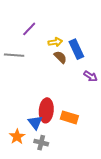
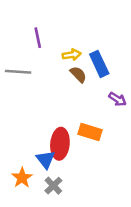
purple line: (29, 29) -> (38, 38), turned -56
orange rectangle: (69, 117) -> (90, 132), moved
gray cross: (41, 143) -> (53, 186), turned 32

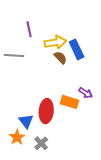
yellow arrow: (72, 55) -> (55, 42), size x1.5
purple arrow: (118, 99) -> (86, 93), moved
blue triangle: (46, 159) -> (26, 121), moved

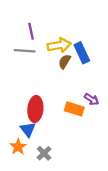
gray line: (14, 56) -> (25, 51), moved
brown semicircle: (60, 58) -> (65, 61), turned -104
red ellipse: (46, 111) -> (35, 109), moved

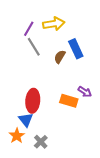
purple line: (31, 31) -> (29, 29), turned 42
yellow arrow: (59, 45) -> (54, 24), moved
gray line: (25, 51) -> (34, 47), moved, turned 54

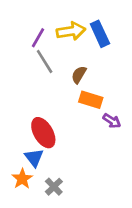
blue rectangle: (76, 49) -> (100, 34), moved
red ellipse: (33, 101) -> (43, 133), turned -35
orange rectangle: (69, 101) -> (91, 100), moved

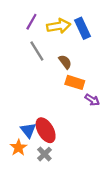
purple line: (38, 38) -> (31, 22), moved
brown semicircle: (79, 75) -> (65, 62), turned 112
red ellipse: (43, 133) -> (46, 130), moved

